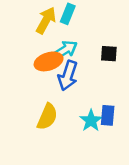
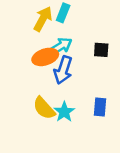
yellow semicircle: (47, 117) -> (44, 108), turned 115
cyan star: (91, 121) -> (64, 112), moved

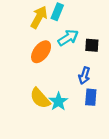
cyan arrow: (61, 46) -> (68, 38), moved
orange ellipse: (45, 57) -> (41, 52), turned -35
blue arrow: (63, 70) -> (84, 76), moved, size x0.7

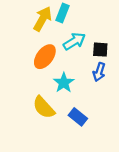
blue arrow: (84, 76) -> (99, 72), moved
blue rectangle: (91, 97) -> (78, 117), moved, turned -56
cyan star: (58, 102) -> (64, 83), moved

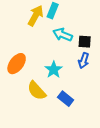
cyan arrow: (74, 41) -> (63, 35), turned -126
orange ellipse: (45, 57) -> (17, 64), moved

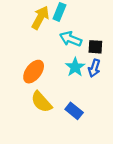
orange ellipse: (17, 64) -> (34, 72), moved
cyan star: (54, 70) -> (75, 67), moved

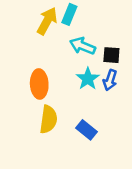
orange ellipse: (34, 72) -> (39, 84), turned -40
yellow semicircle: (41, 102) -> (48, 119), turned -130

